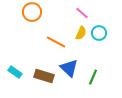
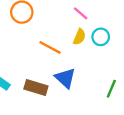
green line: (93, 77) -> (111, 89), moved

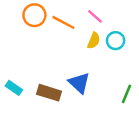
orange line: (50, 47) -> (63, 22), moved

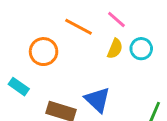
orange circle: (34, 15) -> (44, 52), moved
cyan rectangle: (14, 88) -> (19, 87), moved

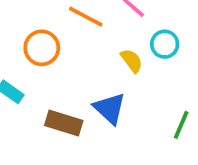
yellow semicircle: (115, 49) -> (132, 61), moved, turned -60

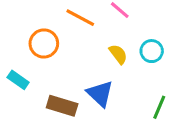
cyan circle: (165, 44) -> (152, 51), moved

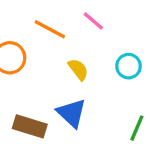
yellow semicircle: (118, 54) -> (78, 69), moved

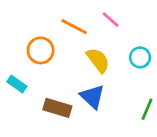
yellow semicircle: (78, 69) -> (98, 60), size x1.4

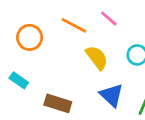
orange circle: (41, 50) -> (30, 37), moved
blue triangle: (92, 97) -> (112, 95), moved

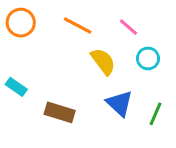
pink line: (109, 19) -> (129, 27), moved
orange circle: (30, 37) -> (21, 23), moved

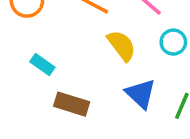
cyan rectangle: (16, 87) -> (42, 64), moved

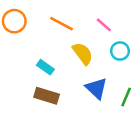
cyan rectangle: (42, 64) -> (45, 67), moved

